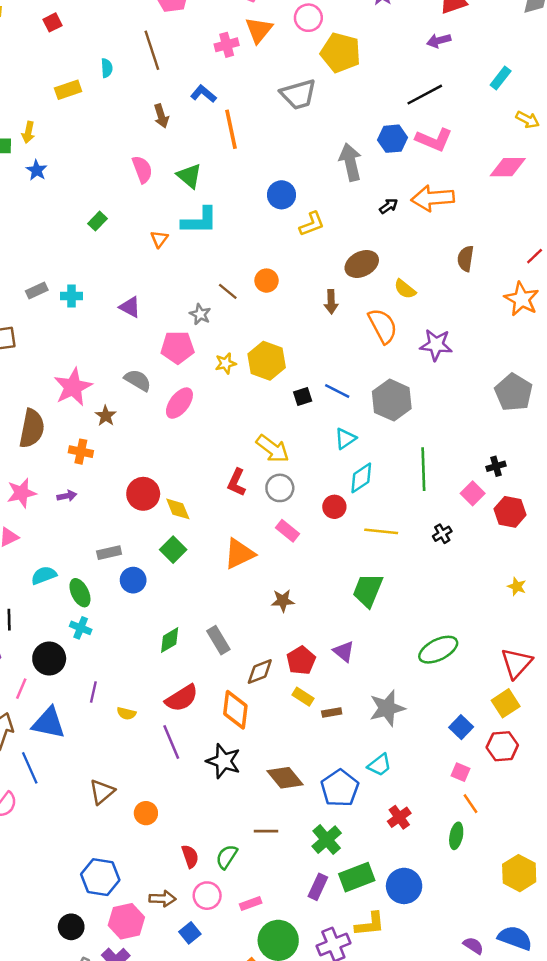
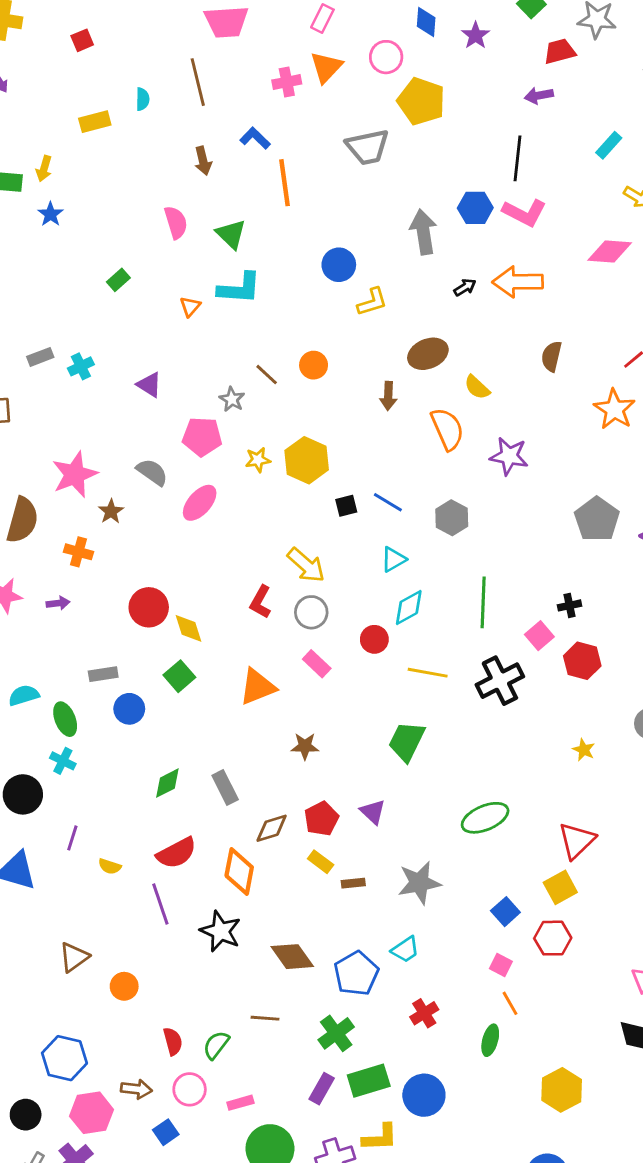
black line: (425, 95) -> (517, 158), turned -60
cyan cross: (71, 296) -> (81, 366), turned -30
gray hexagon: (392, 400) -> (452, 518), size x0.7
black cross: (442, 534) -> (500, 681), size x2.0

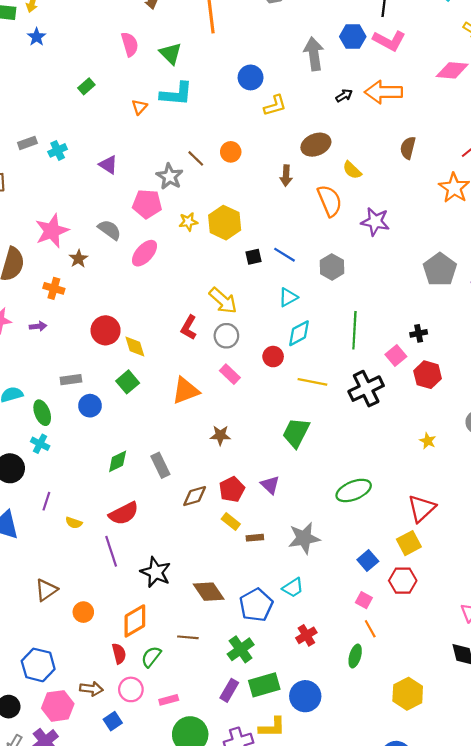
gray star: (232, 399) -> (170, 176), size x1.4
orange diamond: (239, 871) -> (135, 621), moved, turned 48

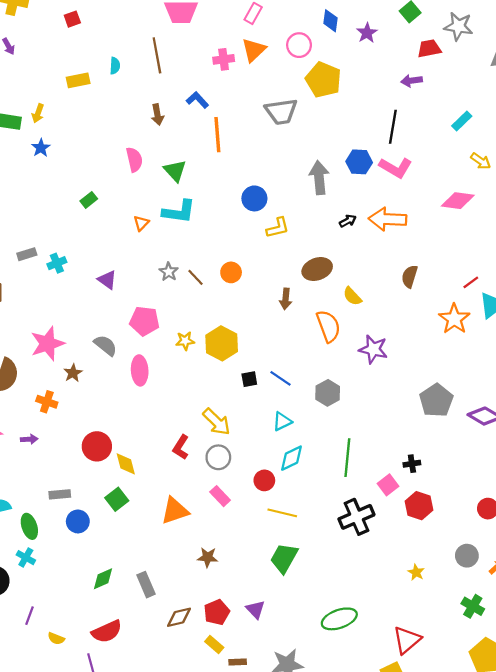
gray star: (170, 176) -> (169, 272), moved, size x0.7
pink ellipse: (144, 253) -> (140, 370), turned -48
yellow line: (312, 382) -> (282, 513), moved

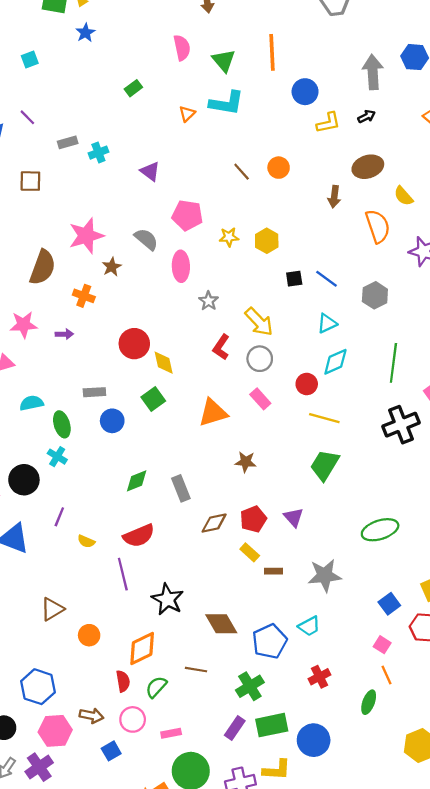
orange line: (217, 135) -> (272, 52), moved
black arrow: (348, 221) -> (367, 116), moved
gray star: (169, 272) -> (209, 301), moved
yellow hexagon: (222, 343) -> (267, 241), size x0.7

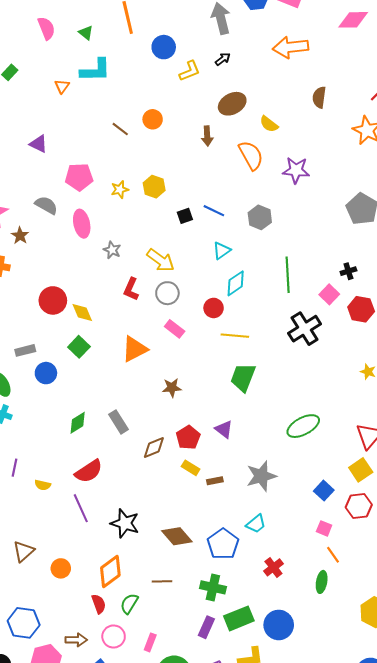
green triangle: (224, 61) -> (86, 33), size x0.7
green cross: (250, 686) -> (213, 587), turned -35
pink rectangle: (171, 733) -> (150, 642), turned -48

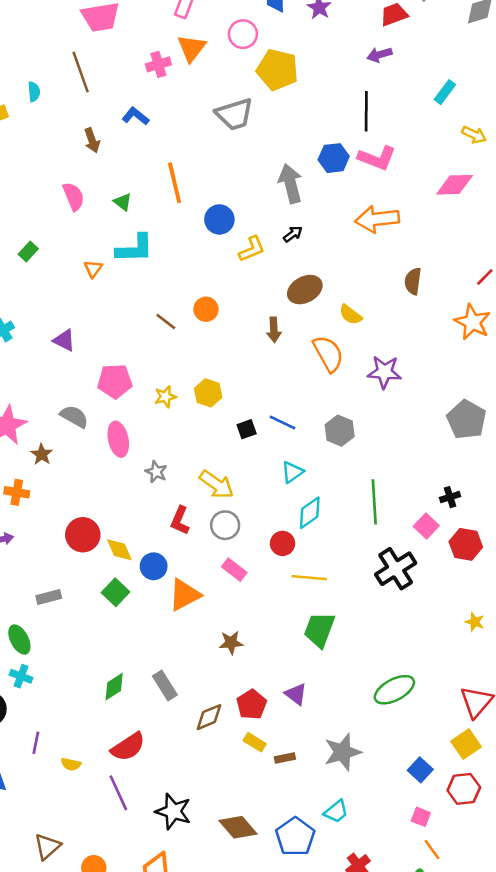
blue circle: (46, 373) -> (154, 566), moved

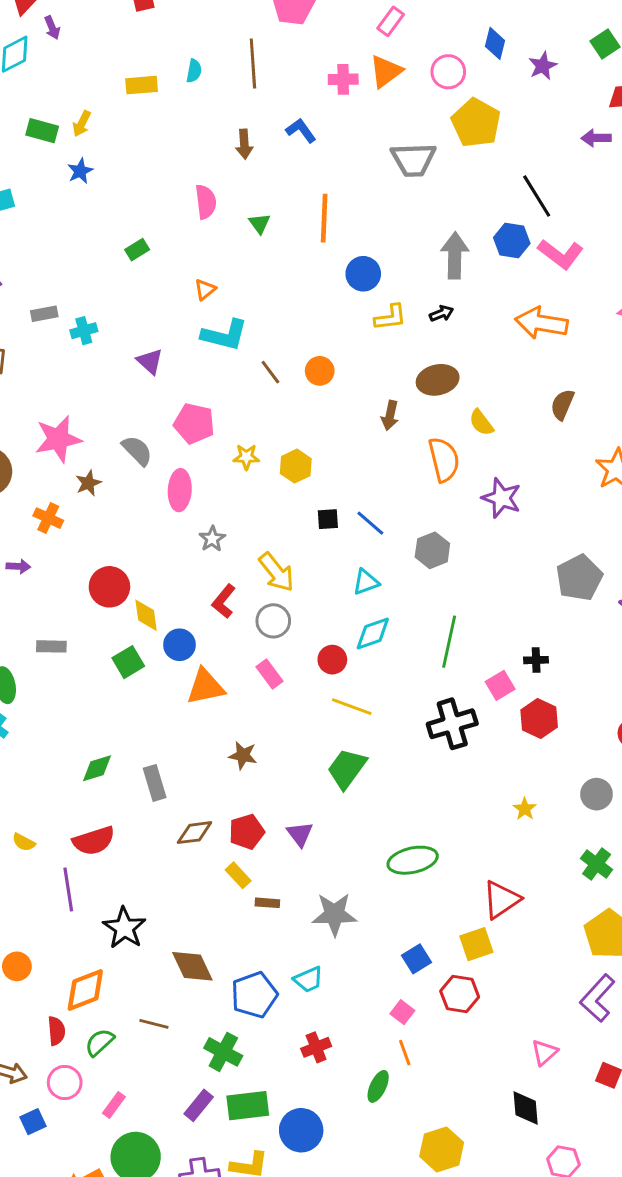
black line: (366, 111) -> (537, 196), moved, turned -48
cyan L-shape: (135, 249) -> (225, 335), moved

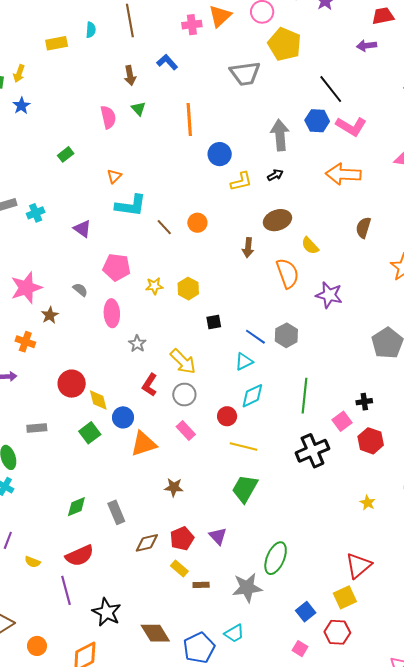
green triangle: (259, 223) -> (138, 109), moved
gray semicircle: (137, 450) -> (80, 290), size x0.7
blue line: (370, 523) -> (255, 337), moved
green ellipse: (413, 860) -> (276, 558), moved, turned -48

